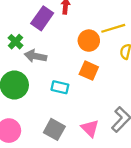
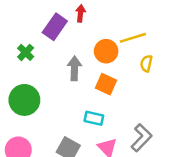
gray arrow: (35, 56) -> (74, 68), moved, turned 80
cyan rectangle: (60, 87) -> (94, 118), moved

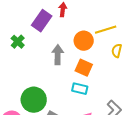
green circle: (24, 100) -> (34, 100), moved
cyan rectangle: (94, 118) -> (80, 89), moved

